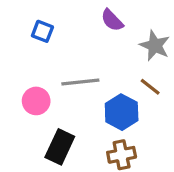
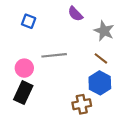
blue hexagon: (122, 112) -> (100, 83), moved
black rectangle: (60, 147) -> (23, 93), moved

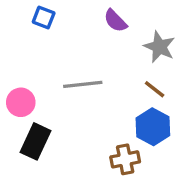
blue square: (29, 21) -> (44, 17), moved
pink circle: (24, 68) -> (21, 102), moved

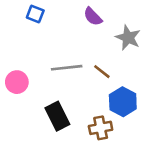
brown line: (155, 89) -> (102, 72), moved
black rectangle: (35, 141) -> (57, 116), moved, turned -52

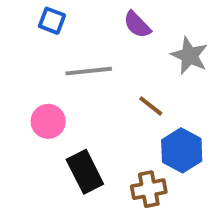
gray line: (67, 68) -> (89, 71), moved
pink circle: (17, 82) -> (48, 121), moved

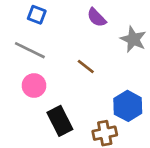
gray line: (89, 71) -> (30, 50), moved, turned 32
brown line: (151, 106) -> (86, 66), moved

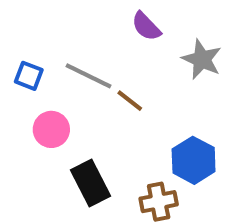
blue square: (37, 15) -> (29, 76), moved
gray line: (30, 50) -> (88, 76), moved

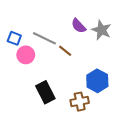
purple semicircle: (146, 26) -> (79, 26), moved
pink circle: (51, 129) -> (26, 55), moved

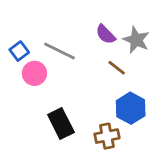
blue square: (14, 38) -> (19, 51), turned 32
brown line: (65, 51) -> (117, 68), moved

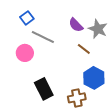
blue square: (19, 51) -> (27, 18), moved

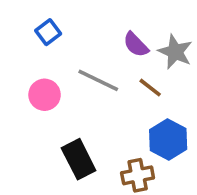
gray line: (43, 37) -> (98, 80), moved

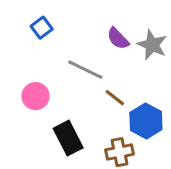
brown line: (150, 88) -> (115, 98), moved
pink circle: (45, 95) -> (35, 96), moved

